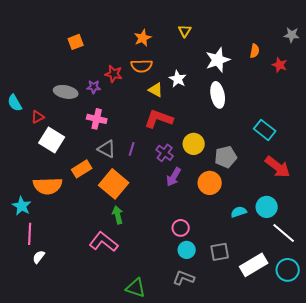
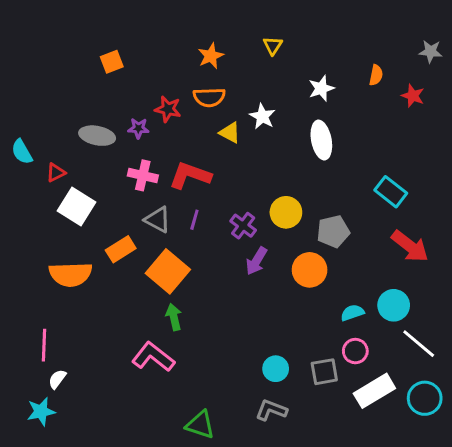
white star: (218, 60) -> (321, 88), size x0.7
red L-shape: (159, 119) -> (190, 175), moved
cyan star: (22, 206) -> (41, 412), moved, turned 30
pink circle: (181, 228) -> (355, 351), moved

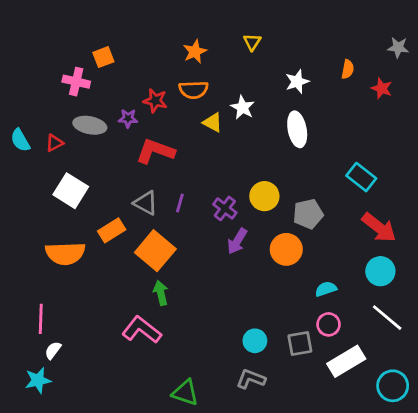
red triangle: (56, 172) -> (54, 143), moved
pink cross: (143, 175) -> (76, 82), moved
red L-shape: (190, 175) -> (155, 151), moved
cyan circle: (394, 305) -> (380, 271), moved
cyan circle: (425, 398) -> (393, 386), moved

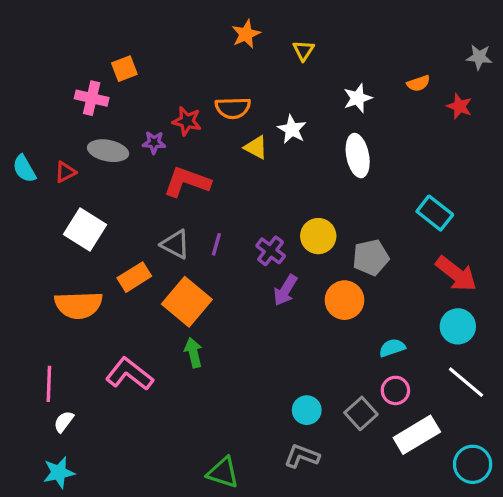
orange star: (195, 52) -> (246, 34), moved
orange semicircle: (348, 69) -> (418, 83), turned 60
pink L-shape: (142, 330) -> (129, 374), moved
gray square: (300, 343) -> (361, 413), turned -32
cyan star: (38, 380) -> (59, 473), moved

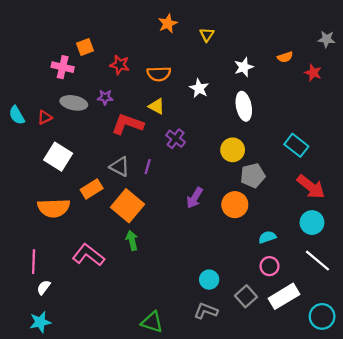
red star: (187, 121) -> (120, 65), moved
yellow triangle: (256, 147) -> (157, 106), moved
yellow circle: (318, 236) -> (233, 150), moved
purple cross: (271, 251) -> (176, 139), moved
gray square: (361, 413) -> (246, 296), moved

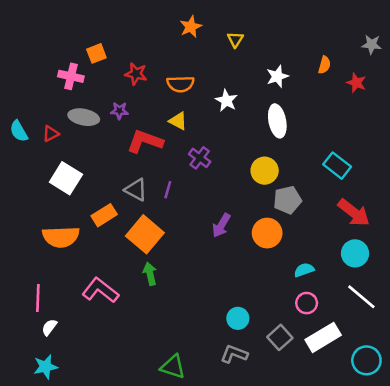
orange semicircle: (285, 57) -> (324, 65), turned -56

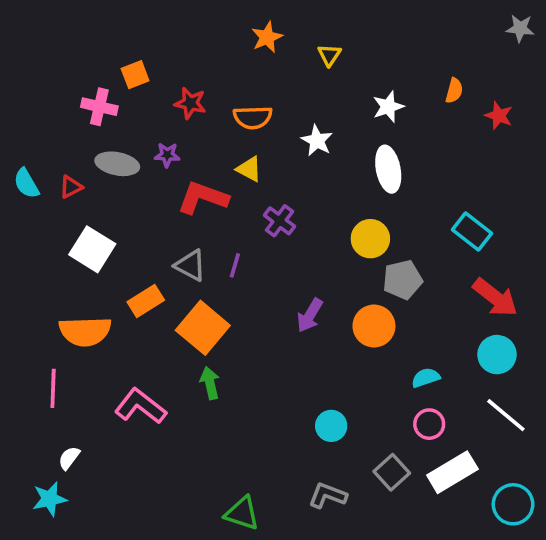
gray star: (372, 45) -> (520, 28), moved
pink line: (38, 298) -> (53, 388), moved
cyan circle: (238, 318) -> (331, 426), moved
cyan star: (46, 367) -> (49, 499), moved

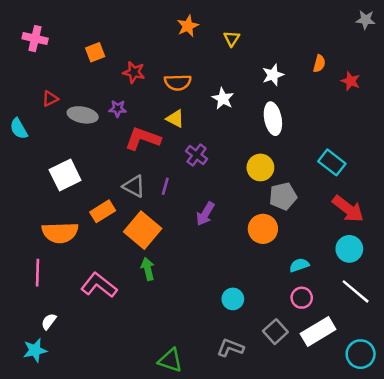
pink cross: (99, 107) -> (35, 39), moved
red triangle: (71, 187) -> (50, 99), moved
white square: (92, 249) -> (65, 175), turned 32
purple arrow: (310, 315) -> (205, 214), moved

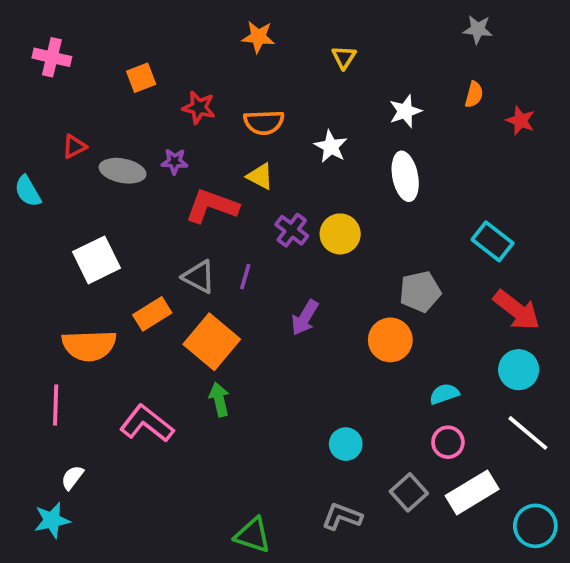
gray star: (366, 20) -> (478, 29), moved
orange star: (188, 26) -> (258, 37), moved, turned 30
yellow circle: (260, 167) -> (340, 234), moved

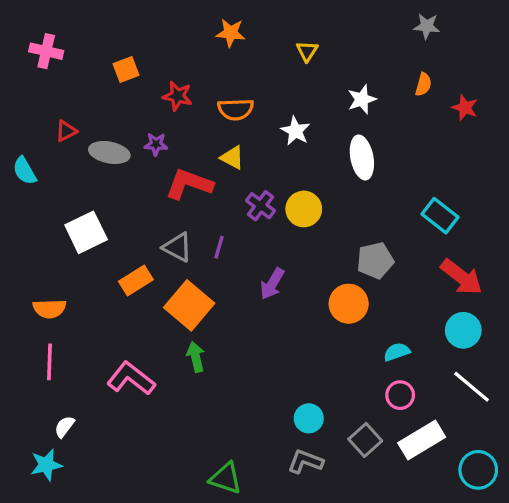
orange semicircle: (89, 346) -> (50, 309), moved, size x0.7
cyan circle: (346, 444) -> (309, 418), moved

